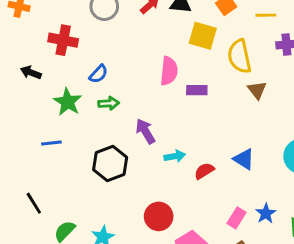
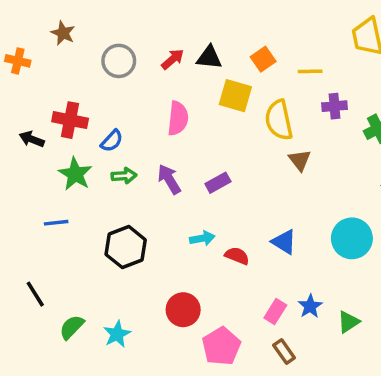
red cross: (63, 40) -> (70, 120), moved
pink semicircle: (169, 71) -> (178, 118), moved
purple rectangle: (197, 90) -> (218, 183), moved, turned -30
purple arrow: (145, 131) -> (169, 179), moved
red semicircle: (204, 171) -> (237, 256), turned 54

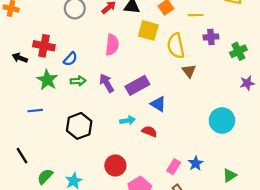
purple rectangle: (218, 183) -> (137, 85), size x1.5
blue triangle: (284, 242) -> (158, 104), moved
green triangle: (348, 322) -> (230, 175), moved

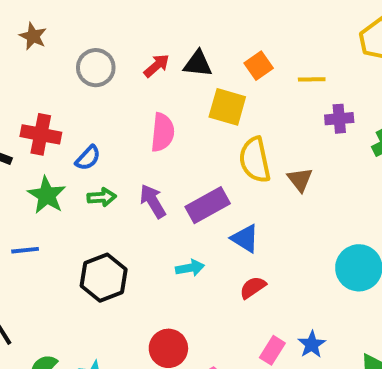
yellow semicircle: (176, 46) -> (255, 160), moved
red semicircle: (149, 131) -> (253, 287), moved, turned -56

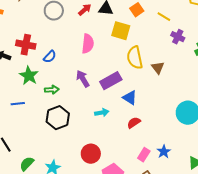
yellow line: (312, 79) -> (164, 17), turned 32
purple cross: (339, 119) -> (178, 37), turned 32
green arrow: (102, 197) -> (52, 90), moved

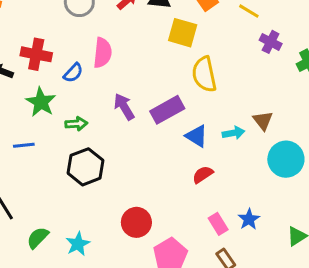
pink semicircle: (88, 44) -> (102, 53), moved
brown triangle: (158, 68) -> (263, 121), moved
cyan arrow: (102, 113) -> (234, 133), moved
pink rectangle: (144, 155) -> (218, 224), turned -64

